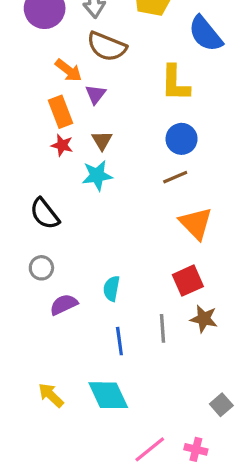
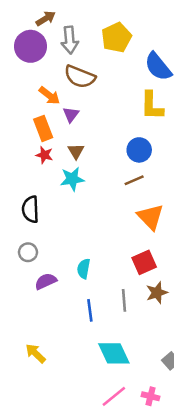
yellow L-shape: (175, 83) -> (152, 106), moved
black semicircle: (45, 214) -> (31, 209), turned 36
brown star: (204, 319) -> (157, 293), turned -30
cyan diamond: (108, 395) -> (114, 353), moved

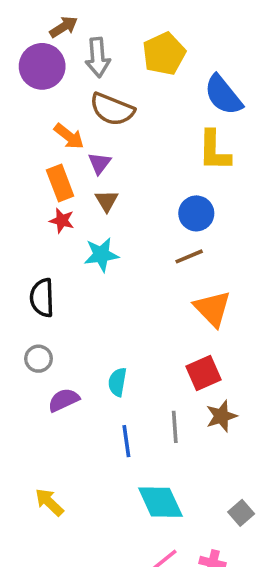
brown triangle: (76, 151) -> (107, 201), moved

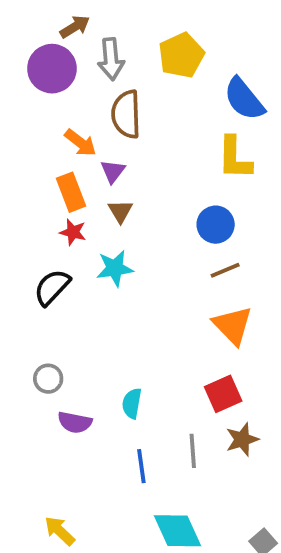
brown semicircle: (112, 109) -> (126, 114), turned 66
brown line: (189, 256) -> (225, 270), moved
black semicircle: (42, 298) -> (52, 287), moved, turned 45
purple semicircle: (64, 400) -> (75, 422), turned -144

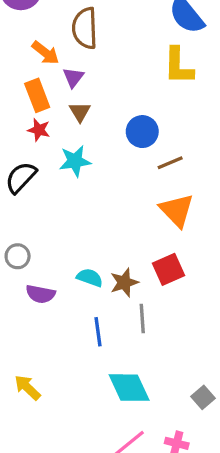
blue circle: (216, 225) -> (142, 132), moved
cyan semicircle: (132, 403) -> (90, 278), turned 100
brown star: (242, 439) -> (124, 283), moved

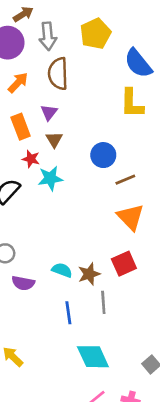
orange arrow: (45, 53) -> (18, 83), moved, turned -85
red star: (39, 130) -> (31, 159), moved

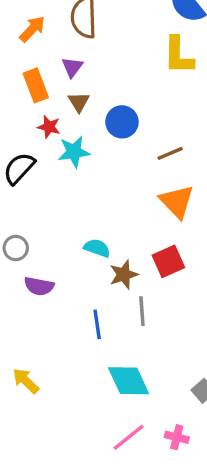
blue circle: (103, 155) -> (122, 122), moved
cyan semicircle: (62, 270) -> (97, 248), moved

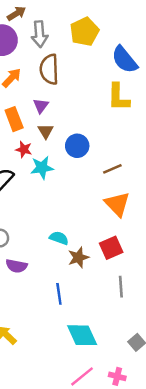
gray line: (142, 311) -> (121, 287), moved

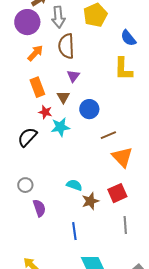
blue semicircle: (125, 60) -> (128, 38), size x0.7
purple triangle: (41, 106) -> (73, 76), moved
brown line: (112, 169) -> (108, 135), moved
purple semicircle: (16, 266) -> (39, 208), turned -120

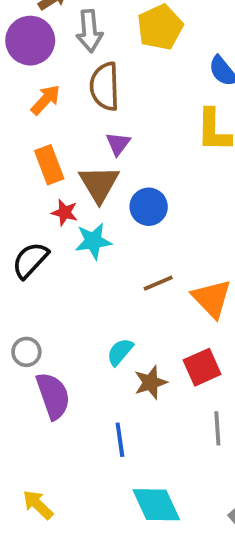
brown triangle: (63, 97) -> (99, 184), size x1.6
brown line: (108, 135) -> (158, 283), moved
cyan semicircle: (74, 185) -> (120, 352), turned -70
purple semicircle: (39, 208) -> (53, 396), size x1.4

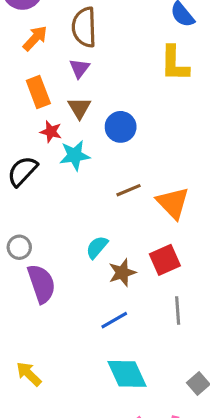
purple triangle: (118, 144) -> (79, 68), moved
brown triangle: (99, 184) -> (79, 108), size x0.7
blue line: (120, 440) -> (114, 320), moved, turned 68

